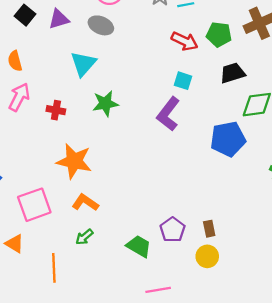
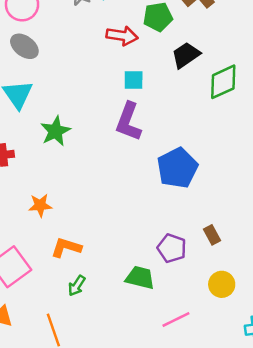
gray ellipse: (101, 25) -> (24, 46), turned 30
blue pentagon: (228, 139) -> (177, 168), moved
orange star: (74, 161) -> (40, 205), size x0.6
yellow circle: (207, 256) -> (222, 284), moved

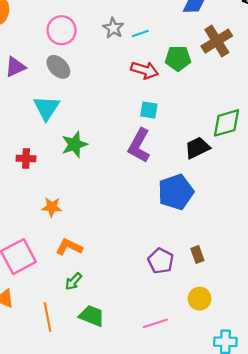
black trapezoid: (186, 55) -> (197, 148), moved
green trapezoid: (140, 278) -> (92, 316), moved

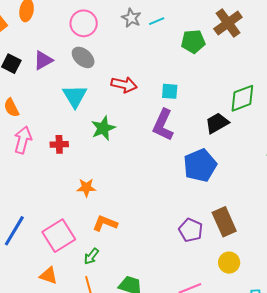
red arrow: (145, 70) -> (124, 85), moved
brown rectangle: (197, 254) -> (224, 222), size x1.8
green arrow: (73, 281) -> (91, 256), moved

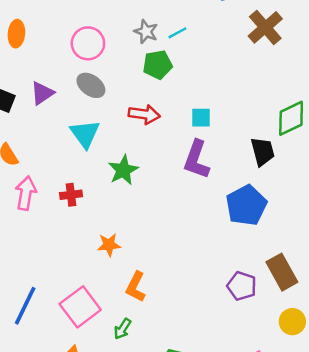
green pentagon: (193, 42) -> (158, 65), moved
black trapezoid: (217, 123) -> (263, 152), turned 110
orange L-shape: (105, 223) -> (136, 287), turned -80

